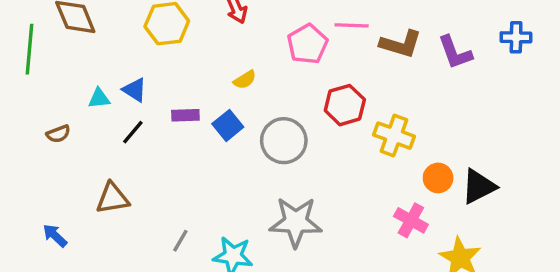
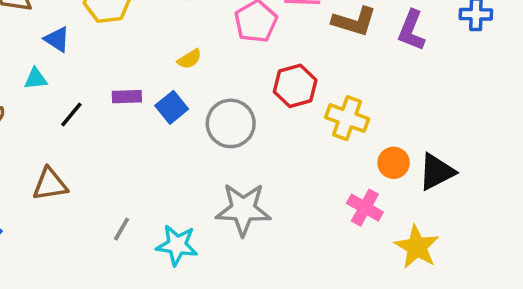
purple L-shape: (455, 53) -> (411, 30), turned 42
blue triangle: (135, 90) -> (57, 39), moved

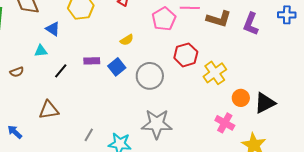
yellow cross: (347, 118) -> (215, 73), turned 35

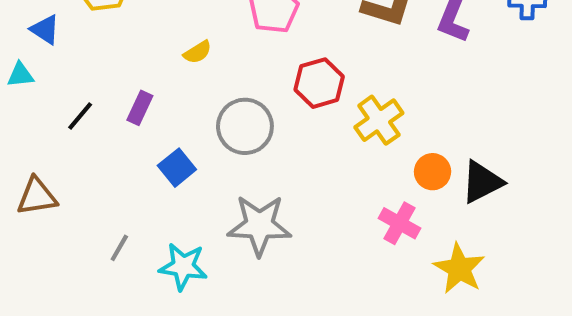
purple rectangle: (92, 61) -> (140, 108), moved, turned -63
blue square: (117, 67) -> (177, 168), moved
black line: (61, 71) -> (80, 116), moved

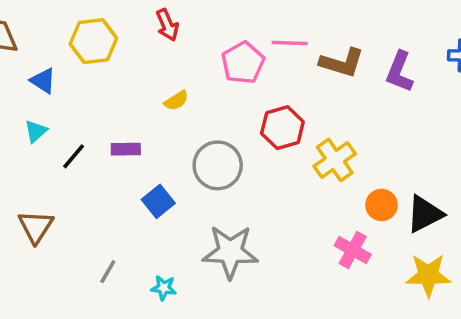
cyan triangle: (20, 75) -> (36, 131), moved, turned -35
purple rectangle: (140, 108) -> (126, 149), turned 64
brown triangle: (37, 196) -> (36, 227), turned -48
cyan star: (183, 266) -> (164, 288), size x0.6
yellow star: (459, 269) -> (428, 275), moved, turned -30

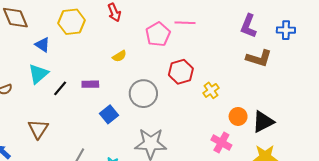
brown L-shape: (342, 63) -> (259, 58), moved
purple L-shape: (400, 72) -> (248, 26), moved
cyan triangle: (36, 131) -> (38, 74), size x1.5
yellow cross: (335, 160) -> (211, 90), size x0.7

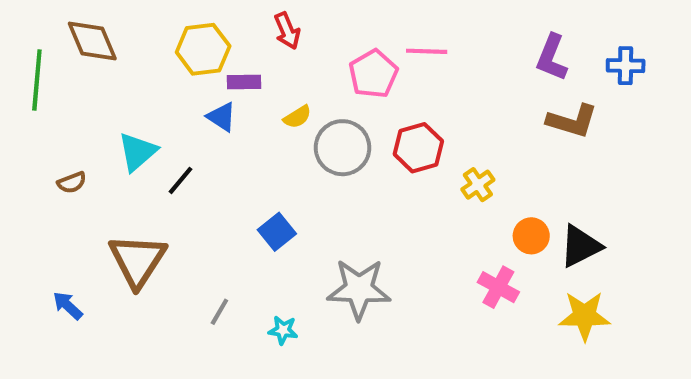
blue triangle: (42, 45) -> (222, 117), moved
purple rectangle: (90, 84) -> (244, 82), moved
gray circle: (143, 94) -> (343, 148), moved
brown triangle: (38, 129) -> (137, 260), size x1.4

